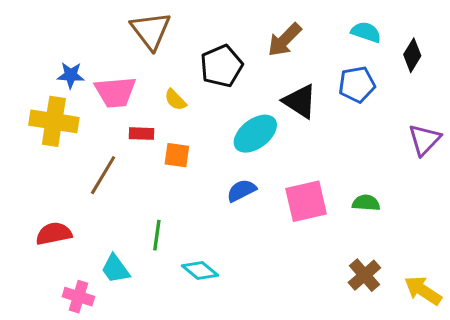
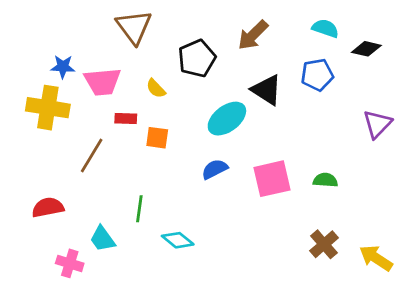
black diamond: (412, 55) -> (366, 49), turned 72

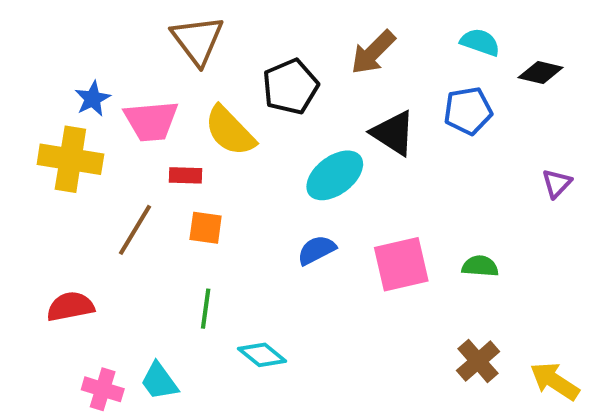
blue star: (63, 67) -> (93, 99), turned -30
yellow semicircle: (156, 88) -> (230, 131), size x1.8
purple triangle: (377, 124) -> (557, 183), size x0.7
orange square: (157, 138) -> (206, 228), moved
cyan trapezoid: (103, 239) -> (159, 381), moved

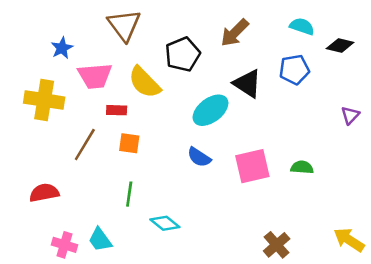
blue star: (93, 99) -> (62, 48), moved
blue semicircle: (317, 250) -> (199, 157), turned -120
brown cross: (478, 361) -> (277, 245), moved

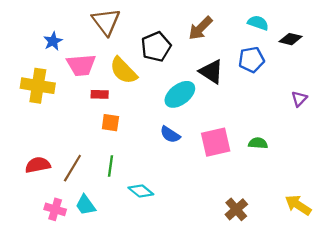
brown line: (85, 144) -> (72, 168), moved

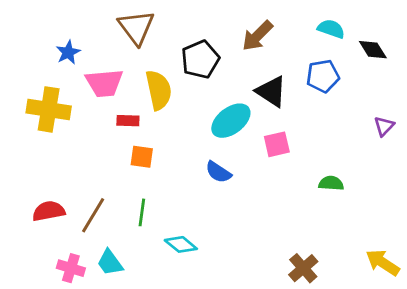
black diamond: (291, 39) -> (373, 50), turned 45
yellow semicircle: (123, 71) -> (159, 90), turned -148
pink square: (216, 142) -> (277, 144), moved, size x0.7

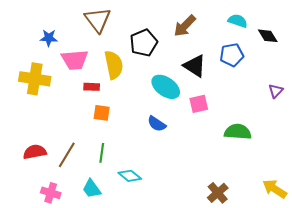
blue star: (68, 52) -> (49, 38), turned 30
cyan ellipse: (231, 121) -> (166, 87), turned 72
green semicircle: (331, 183) -> (238, 132), size x1.5
cyan trapezoid: (110, 263) -> (92, 189), moved

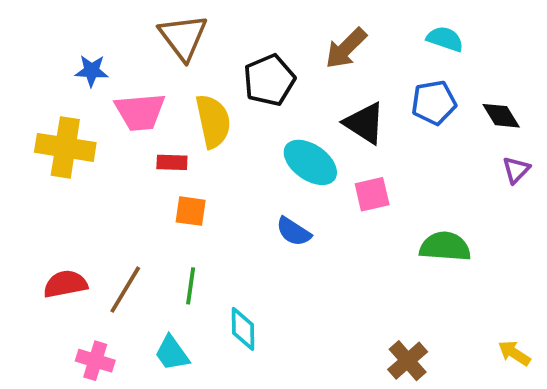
black diamond: (268, 36) -> (501, 116), moved
cyan diamond: (130, 176) -> (243, 329), turned 50
yellow arrow: (275, 189) -> (514, 353), size x0.7

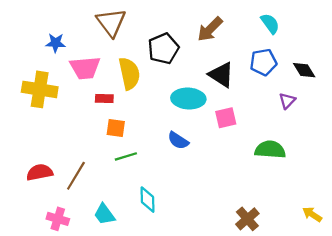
cyan semicircle: (445, 39) -> (270, 24), turned 35
cyan ellipse: (310, 162) -> (188, 99), turned -32
purple triangle: (516, 170) -> (287, 101), moved
green line: (191, 286) -> (126, 156), moved, turned 65

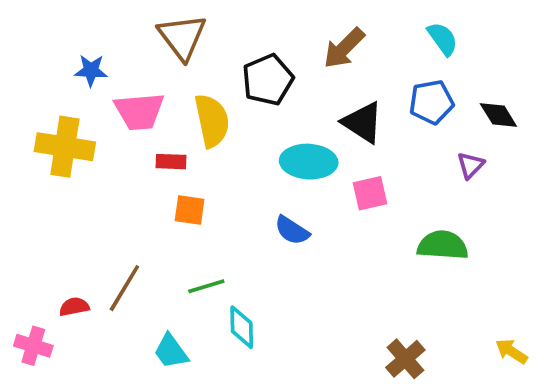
green line: (126, 156) -> (206, 286), moved
red semicircle: (40, 172) -> (74, 307), moved, size x0.7
pink cross: (58, 219) -> (33, 346), moved

